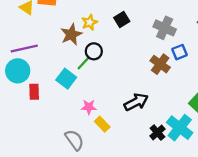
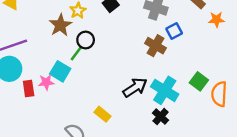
pink star: (89, 107) -> (46, 82), moved
cyan cross: (180, 128) -> (165, 90), moved

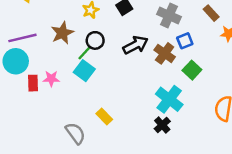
brown star: (60, 25) -> (62, 33), moved
cyan square: (60, 71) -> (84, 71), moved
green square: (199, 81) -> (192, 70), moved
black arrow: (135, 87) -> (135, 45), moved

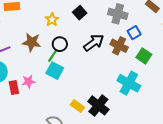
brown star: (62, 33) -> (32, 42), turned -30
black cross: (162, 125) -> (98, 105), moved, size x1.5

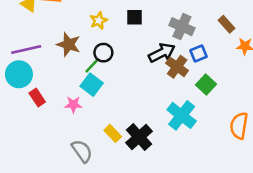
black square: (80, 13) -> (134, 17), turned 32
black arrow: (94, 43) -> (162, 53), moved
pink star: (28, 82) -> (73, 105), moved
red rectangle: (14, 88) -> (37, 97), turned -32

